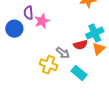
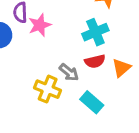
cyan cross: (95, 33) -> (95, 32), moved

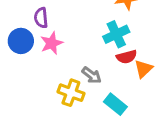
pink star: (40, 25) -> (52, 43), moved
red semicircle: (95, 61) -> (127, 57), moved

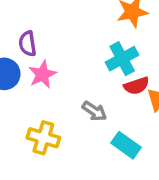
yellow cross: (71, 93) -> (43, 138), moved

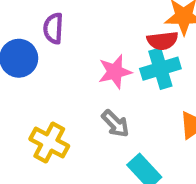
pink star: (42, 74) -> (115, 72), moved
red semicircle: (136, 86) -> (163, 41), moved

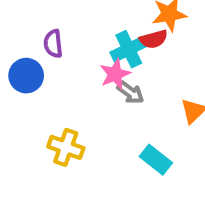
cyan cross: (160, 69) -> (129, 49), moved
gray arrow: (115, 124) -> (130, 93), moved

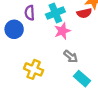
cyan cross: (129, 49) -> (55, 13), moved
gray arrow: (130, 93) -> (71, 56), moved

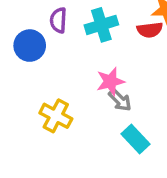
pink star: (62, 31) -> (110, 81), moved

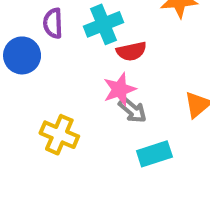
red semicircle: (150, 30) -> (131, 51), moved
cyan rectangle: (135, 139) -> (154, 154), turned -60

